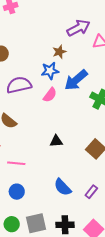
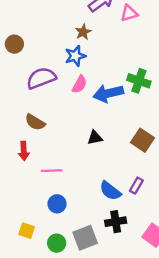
blue arrow: (76, 80) -> (108, 93), moved, turned 35
purple rectangle: (91, 192) -> (136, 186), moved
black cross: (65, 225) -> (116, 222), moved

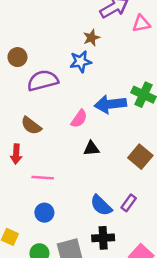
brown circle: (14, 44) -> (17, 57), moved
pink semicircle: (79, 84) -> (79, 119), moved

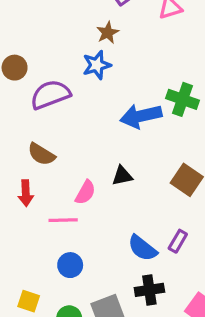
pink semicircle: (79, 119) -> (85, 192), moved

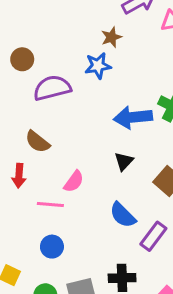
black triangle: (122, 176) -> (124, 161), moved, turned -42
purple rectangle: (178, 241) -> (153, 236), size x1.4
blue semicircle: (142, 248) -> (123, 215), moved

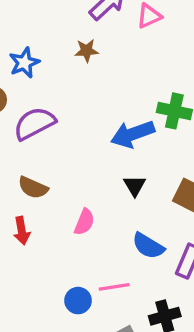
brown star: (111, 37) -> (87, 51), turned 30
blue star: (98, 66) -> (24, 63), moved
pink line: (50, 204) -> (114, 287), moved

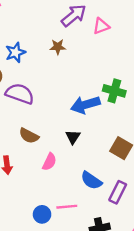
purple semicircle: (34, 123) -> (20, 94), turned 44
black triangle: (135, 186) -> (73, 137), moved
brown semicircle: (33, 188) -> (29, 136), moved

